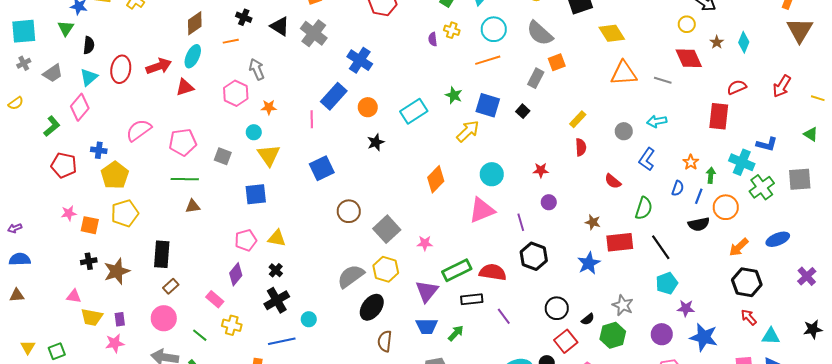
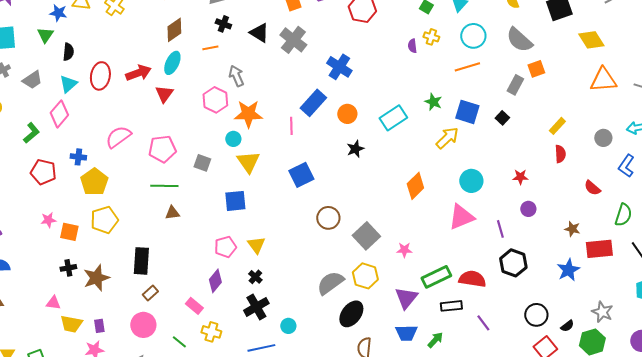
red triangle: (185, 87) -> (164, 94), turned -36
orange star: (269, 107) -> (248, 114), size x1.8
yellow triangle: (277, 238) -> (256, 245), turned 42

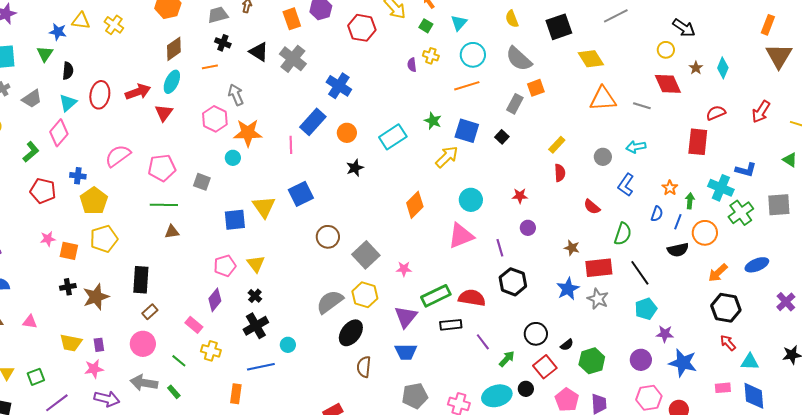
yellow triangle: (248, 162) -> (264, 207), moved
pink triangle: (53, 303) -> (30, 322), moved
gray star: (602, 312) -> (598, 299), moved
green arrow: (435, 340) -> (507, 359), moved

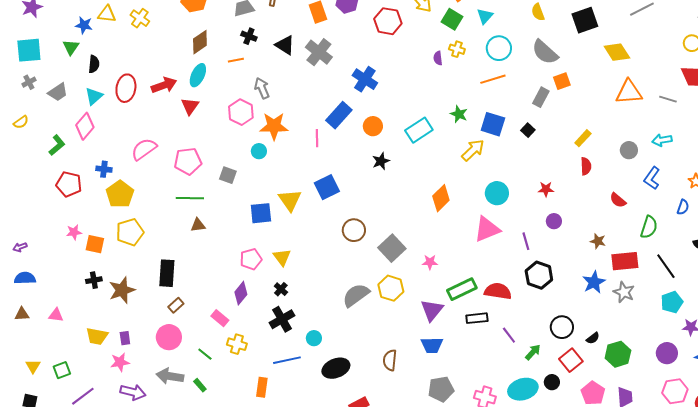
green square: (426, 26) -> (452, 19), size x1.5
black ellipse: (351, 333) -> (336, 368), moved, turned 32

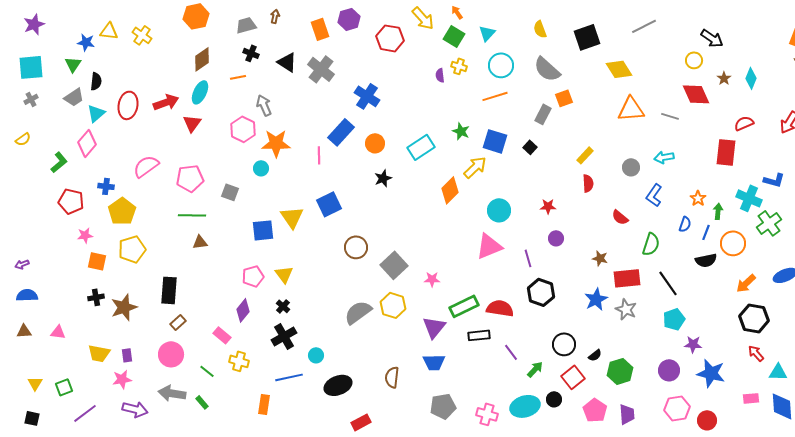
gray trapezoid: (58, 92) -> (74, 97), moved
orange diamond: (441, 198) -> (450, 190), moved
pink star: (74, 232) -> (85, 235), moved

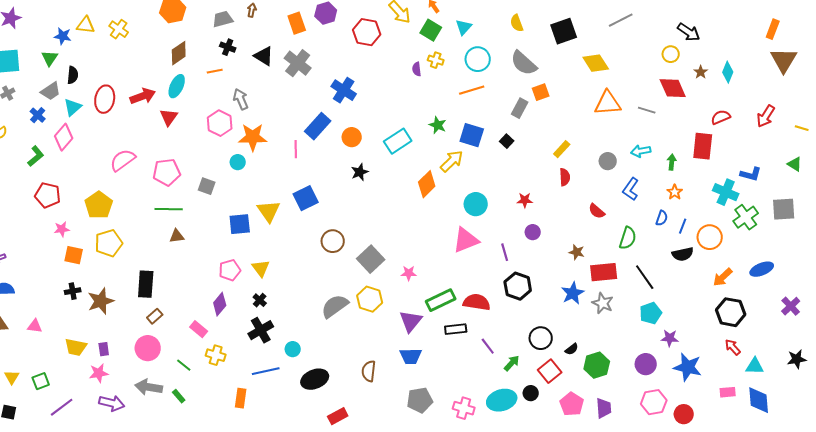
blue cross: (106, 186) -> (38, 115), moved, turned 35
green arrow: (718, 211) -> (672, 162), moved

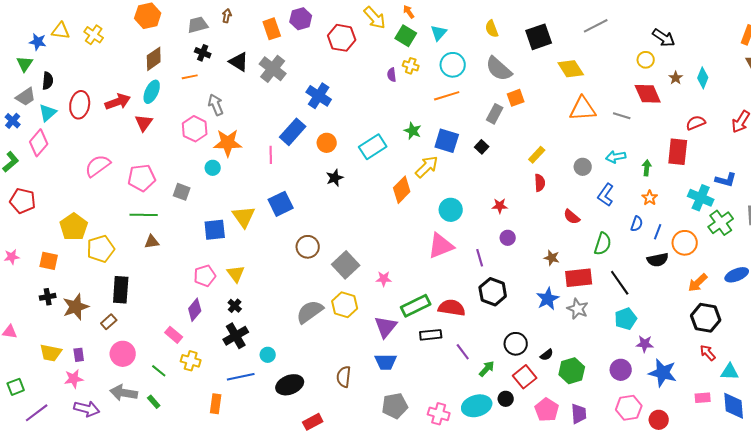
yellow pentagon: (99, 205) -> (74, 227), moved
pink star: (62, 229) -> (12, 257), moved
yellow pentagon: (109, 243) -> (101, 249), moved
brown rectangle: (155, 316) -> (109, 322), moved

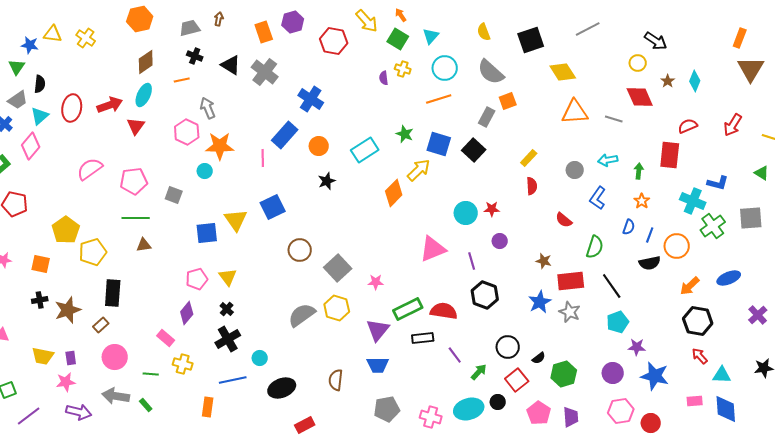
black square: (482, 147) -> (474, 150), size x1.6
cyan circle: (451, 210) -> (466, 213), moved
green line: (159, 371) -> (151, 374), turned -35

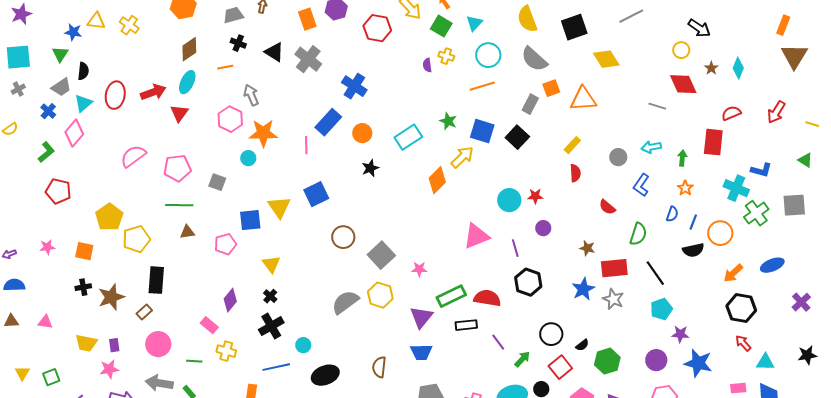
yellow semicircle: (484, 32) -> (527, 19), size x1.5
orange triangle: (575, 112) -> (583, 99), moved
pink pentagon: (197, 279) -> (225, 244), moved

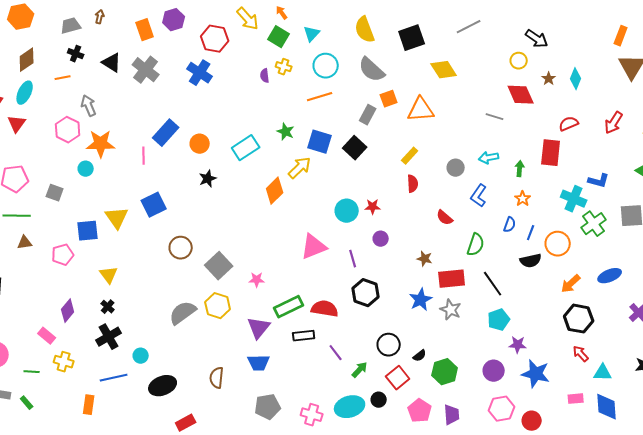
blue cross: (354, 86) -> (200, 73), moved

